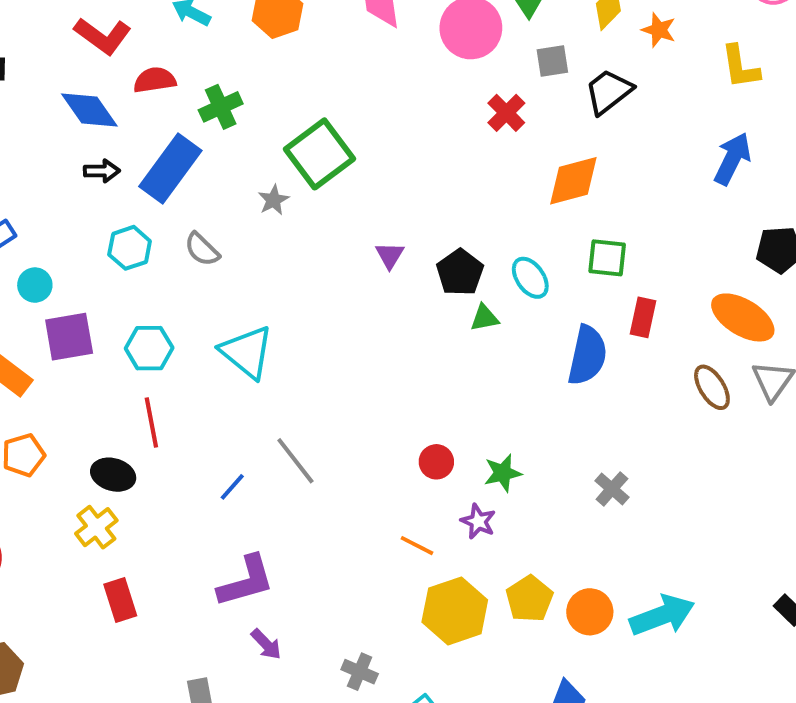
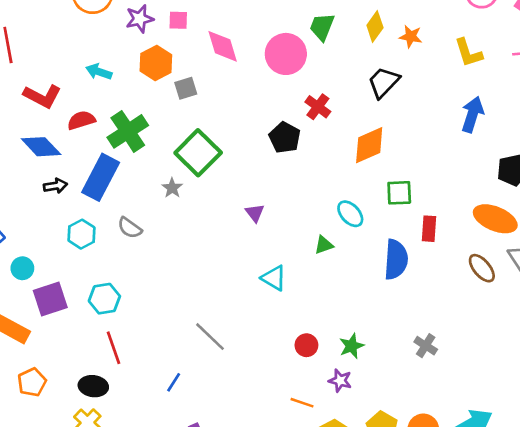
gray square: (552, 61) -> (186, 88), moved
green cross: (221, 107) -> (128, 131), size x1.4
black pentagon: (460, 272) -> (285, 138), moved
cyan triangle: (247, 352) -> (274, 278), moved, size x0.7
gray line: (295, 461) -> (210, 337), moved

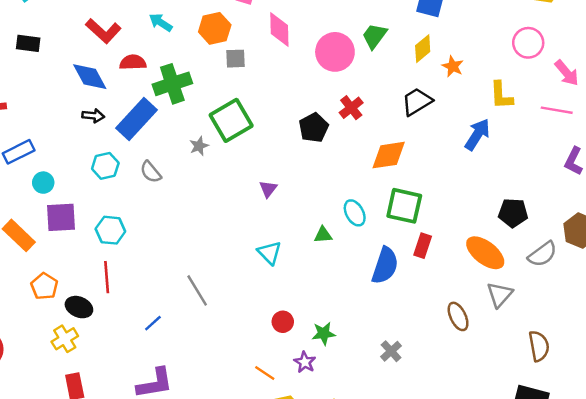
blue arrow: (472, 114) -> (477, 135), moved
green square: (399, 193) -> (404, 206), size x1.4
brown ellipse: (482, 268) -> (458, 316), moved
orange pentagon: (32, 382) -> (44, 286), moved, turned -30

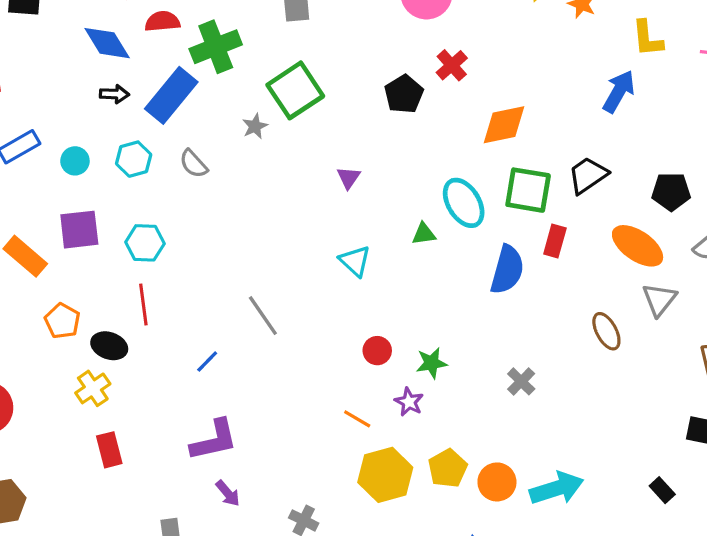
black trapezoid: (417, 101) -> (588, 175), moved
cyan circle: (43, 183) -> (75, 161), moved
cyan ellipse: (355, 213) -> (464, 203), size x1.4

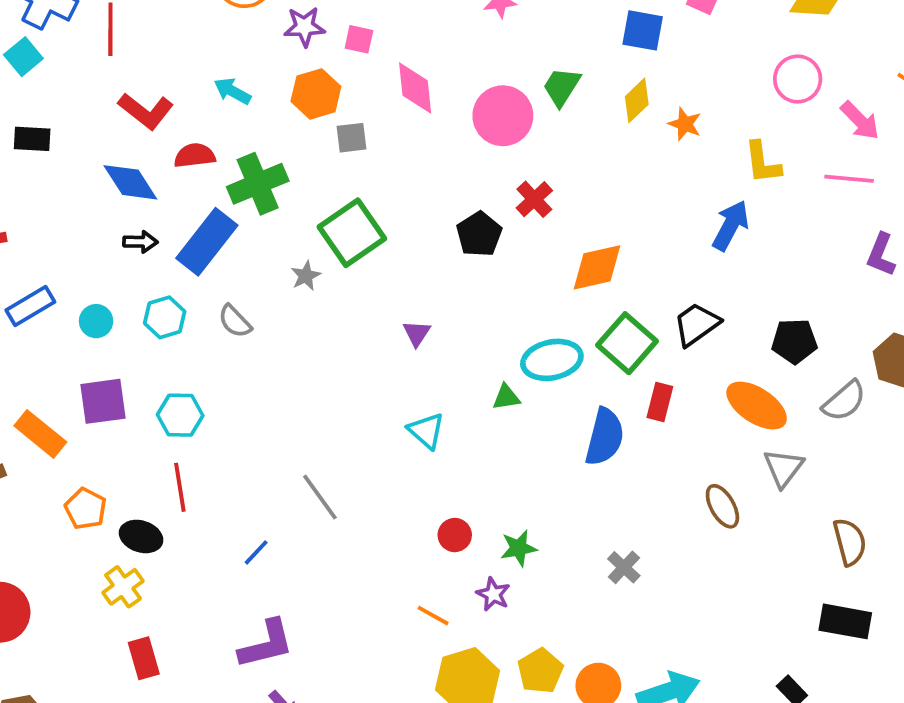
green square: (528, 190) -> (627, 343), turned 33
cyan ellipse: (464, 203) -> (552, 360), turned -69

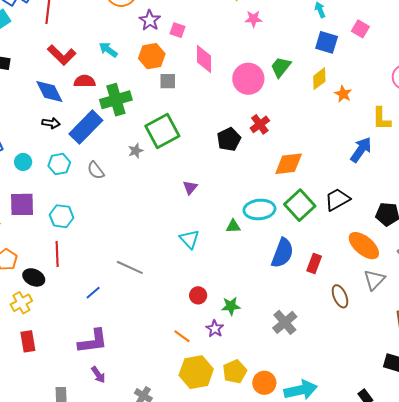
purple star: (304, 27) -> (150, 20), turned 30
red rectangle: (660, 402) -> (314, 263), moved
gray line: (320, 497) -> (130, 267), turned -36
gray cross: (624, 567) -> (285, 322), size x1.4

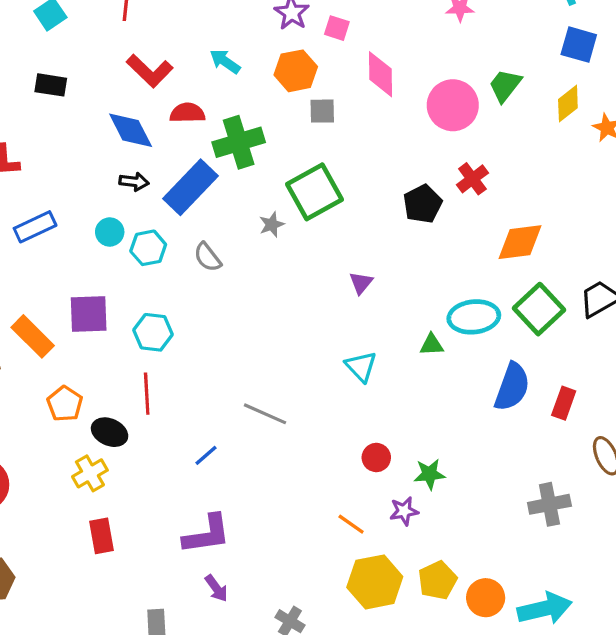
cyan circle: (23, 162) -> (110, 232), moved
gray cross: (285, 322) -> (549, 504), moved, turned 30
purple star: (215, 329) -> (404, 511), turned 30

